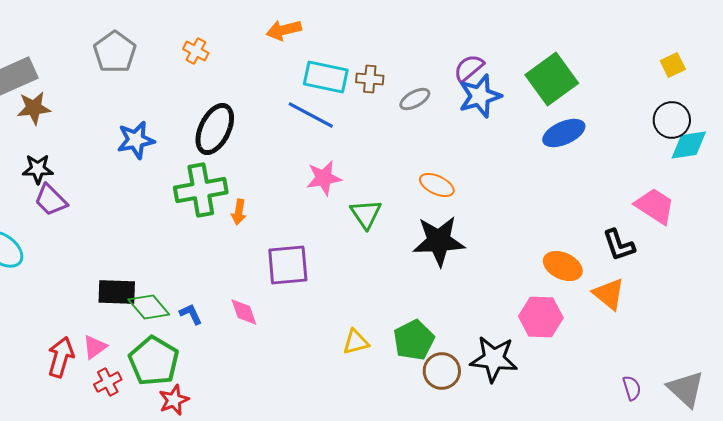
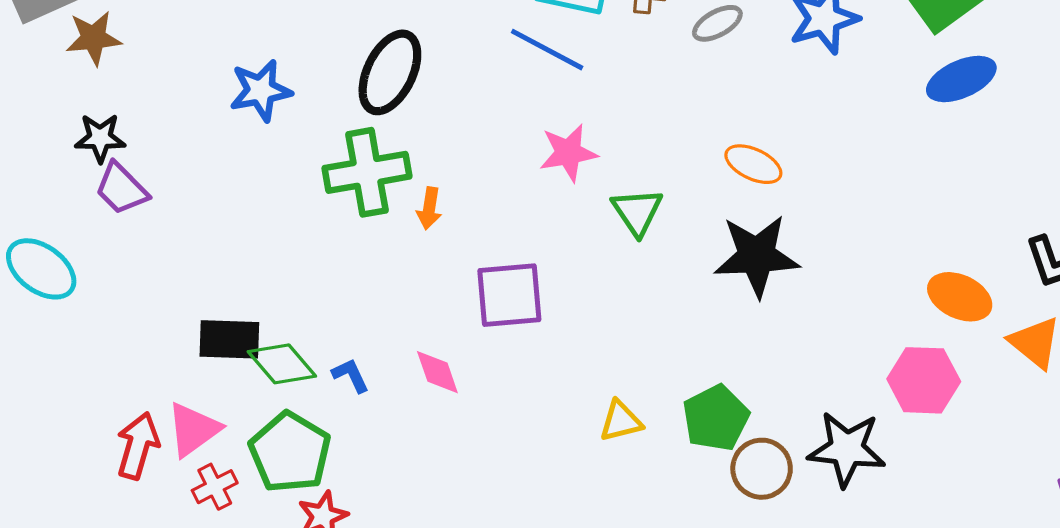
pink triangle: (95, 347) -> (193, 429), size x1.4

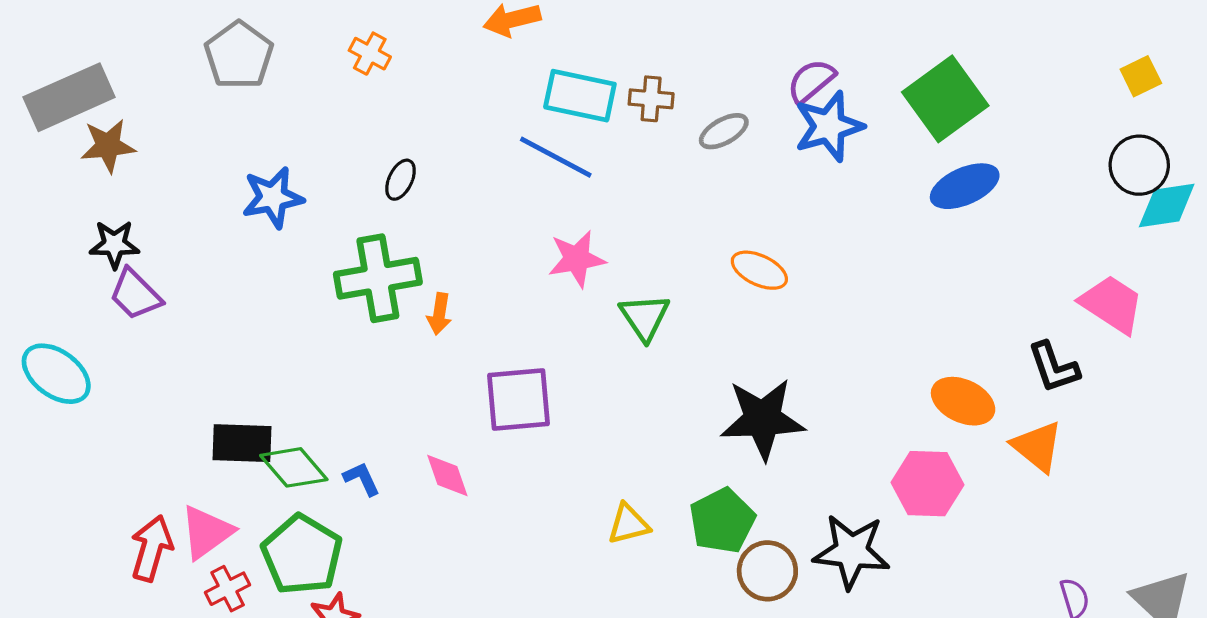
black ellipse: (390, 72) -> (400, 180), size x0.5
black star: (757, 256) -> (763, 419), moved

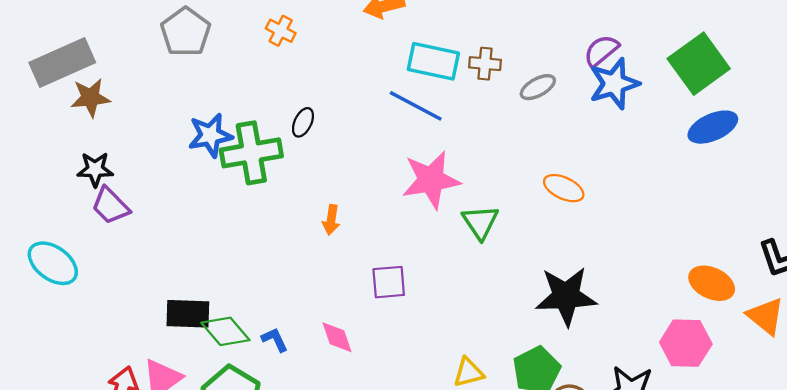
pink star: (577, 259) -> (431, 180), size x1.4
green cross: (378, 278) -> (251, 153), moved
purple square: (519, 400) -> (389, 282), size x0.7

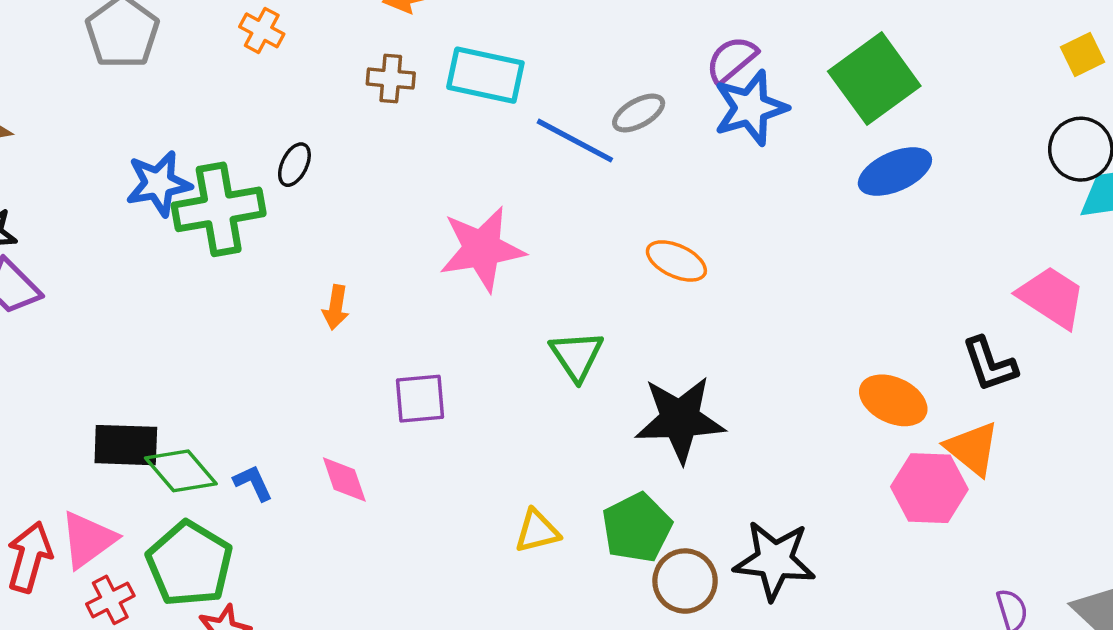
brown cross: (485, 64) -> (391, 79), moved
blue line: (416, 106) -> (575, 141), moved
green triangle: (480, 222) -> (577, 356), moved
pink hexagon: (686, 343) -> (929, 488), moved

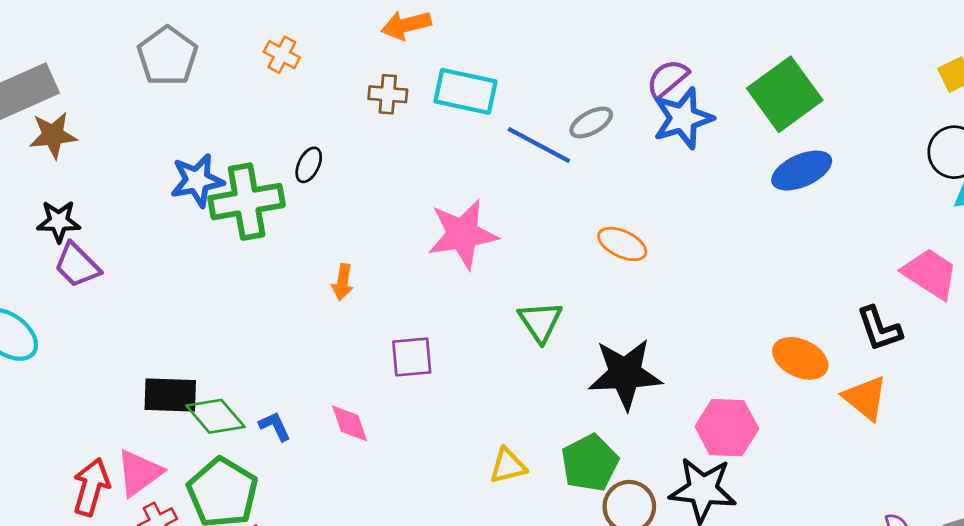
pink hexagon: (929, 488) -> (727, 428), moved

